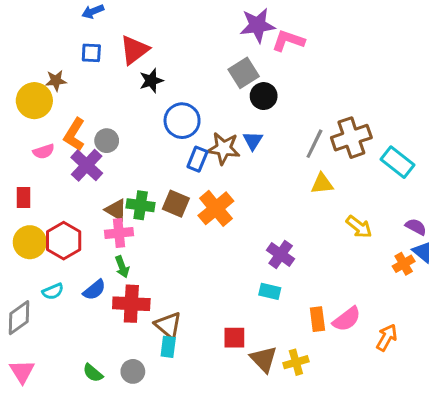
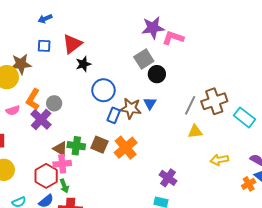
brown star: (56, 81) -> (21, 64), size x1.5
yellow arrow: (359, 227) -> (219, 160), turned 132
red hexagon: (64, 241) -> (46, 176), moved

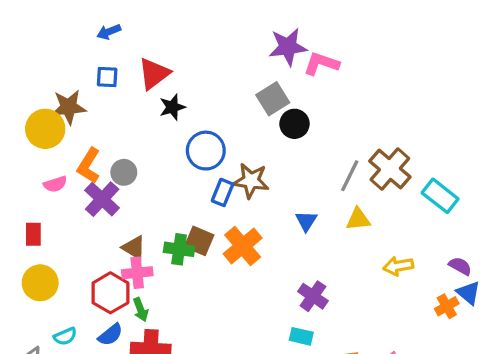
brown cross: (214, 101) -> (390, 169), turned -30
blue triangle: (150, 103) -> (306, 221), moved
green cross: (76, 146) -> (179, 249), moved

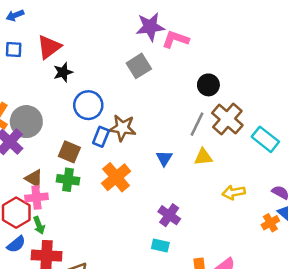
black circle: (294, 124) -> (208, 85), moved
gray circle: (124, 172) -> (26, 122), size x1.6
brown square: (199, 241) -> (69, 152), moved

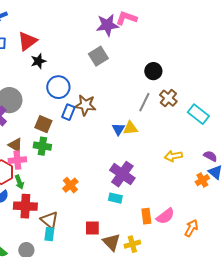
pink L-shape: (176, 39) -> (126, 18), moved
brown cross: (227, 119) -> (168, 98), size x0.7
yellow triangle: (203, 157) -> (130, 128), moved
orange cross: (116, 177) -> (70, 185), moved, size x0.7
purple cross: (169, 215) -> (122, 174), size x1.4

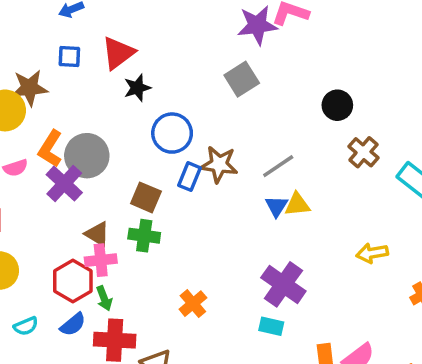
gray line: (144, 102) -> (278, 166), moved, turned 30

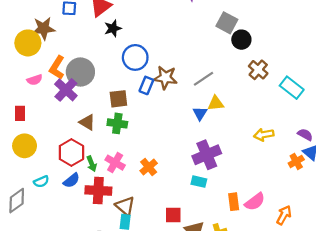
gray square: (242, 79) -> (227, 23), moved, turned -30
brown square: (146, 197) -> (118, 99), turned -30
blue triangle: (276, 206) -> (200, 113), moved
pink cross: (101, 260) -> (115, 163), moved, turned 36
purple cross: (283, 284) -> (207, 155), turned 32

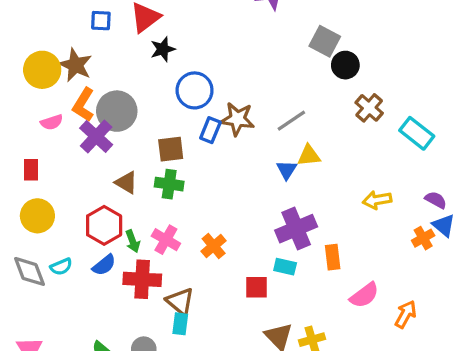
brown star: (44, 28) -> (75, 65), moved, turned 30
gray diamond: (17, 201) -> (29, 271), moved, turned -75
orange rectangle: (234, 202) -> (333, 257), moved
red square: (173, 215) -> (256, 287), moved

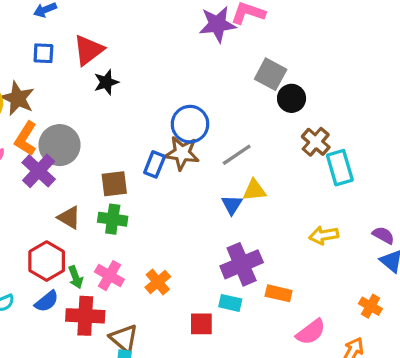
blue circle: (195, 90) -> (190, 124), moved
cyan rectangle: (417, 133) -> (340, 168), moved, turned 36
orange cross: (423, 238) -> (370, 306), moved, turned -30
orange rectangle: (333, 257) -> (279, 293), turned -70

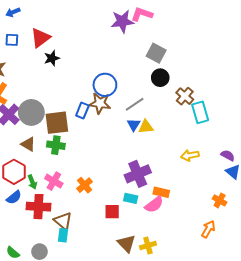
black circle: (292, 98) -> (160, 78), moved
gray circle: (60, 145) -> (31, 112), moved
brown square: (114, 184) -> (57, 123), size x1.4
blue triangle: (232, 205) -> (134, 125), moved
pink semicircle: (311, 332) -> (154, 205), moved

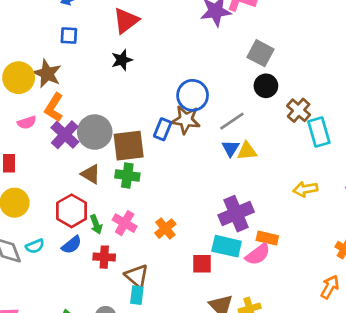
red triangle: (41, 38) -> (126, 21), moved
cyan rectangle: (131, 198) -> (227, 246), size x1.5
red cross: (38, 207) -> (104, 257), size x0.7

